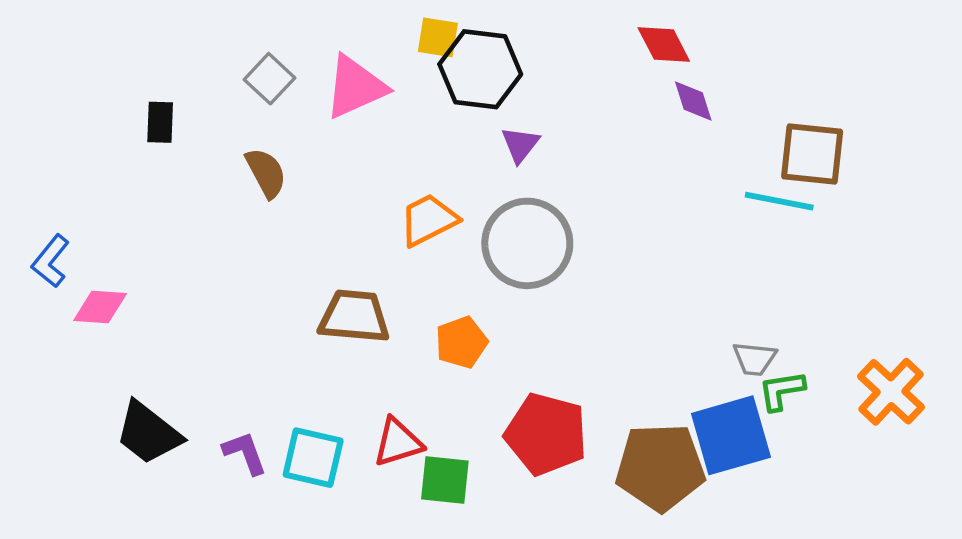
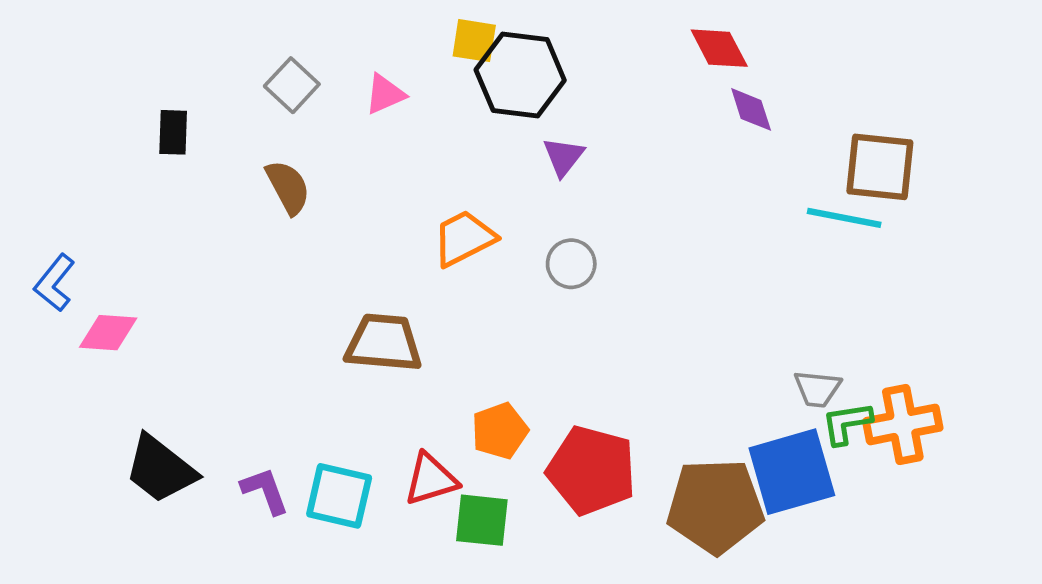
pink triangle: (355, 87) -> (385, 94), size x0.6
gray circle: (527, 243) -> (571, 264), size x0.5
orange pentagon: (461, 342) -> (500, 431), moved
orange cross: (891, 392) -> (903, 424), moved, turned 36

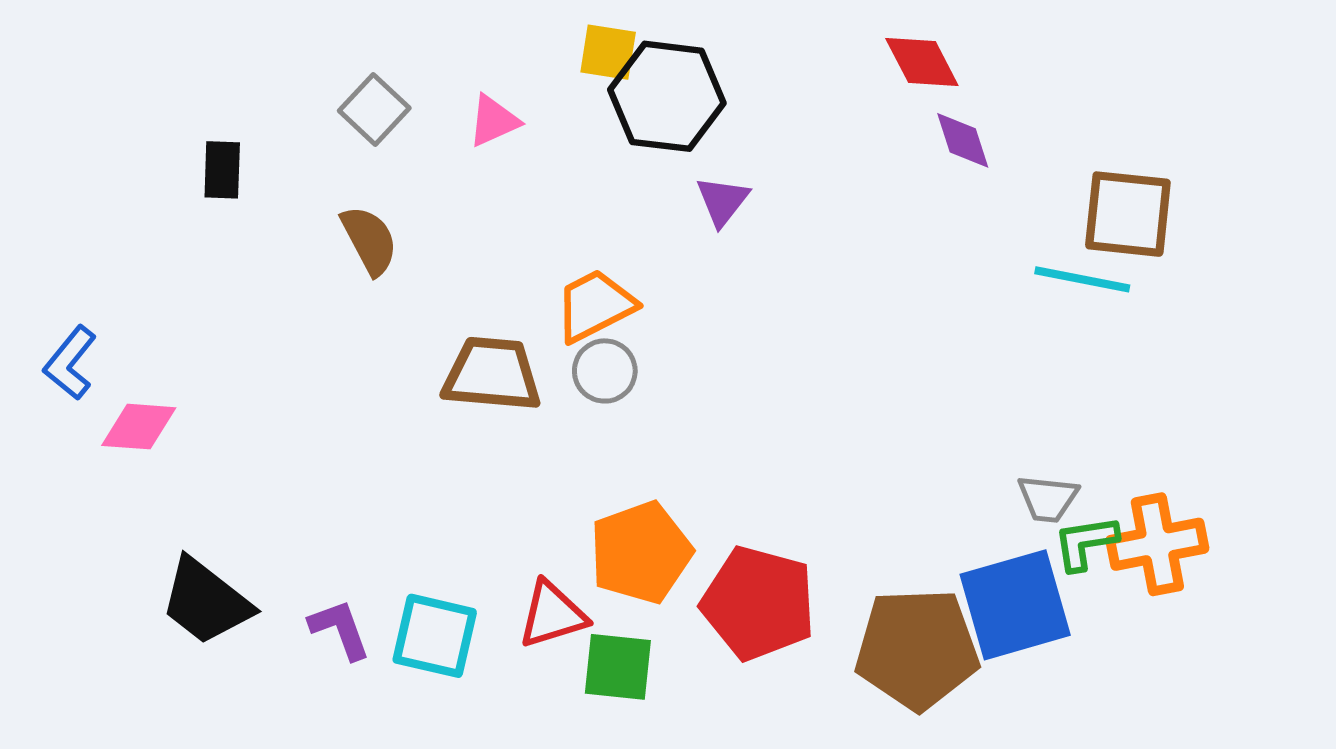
gray circle: (571, 264) -> (605, 371), moved
brown trapezoid: (384, 343) -> (492, 374), moved
orange pentagon: (500, 431) -> (641, 552), size x1.4

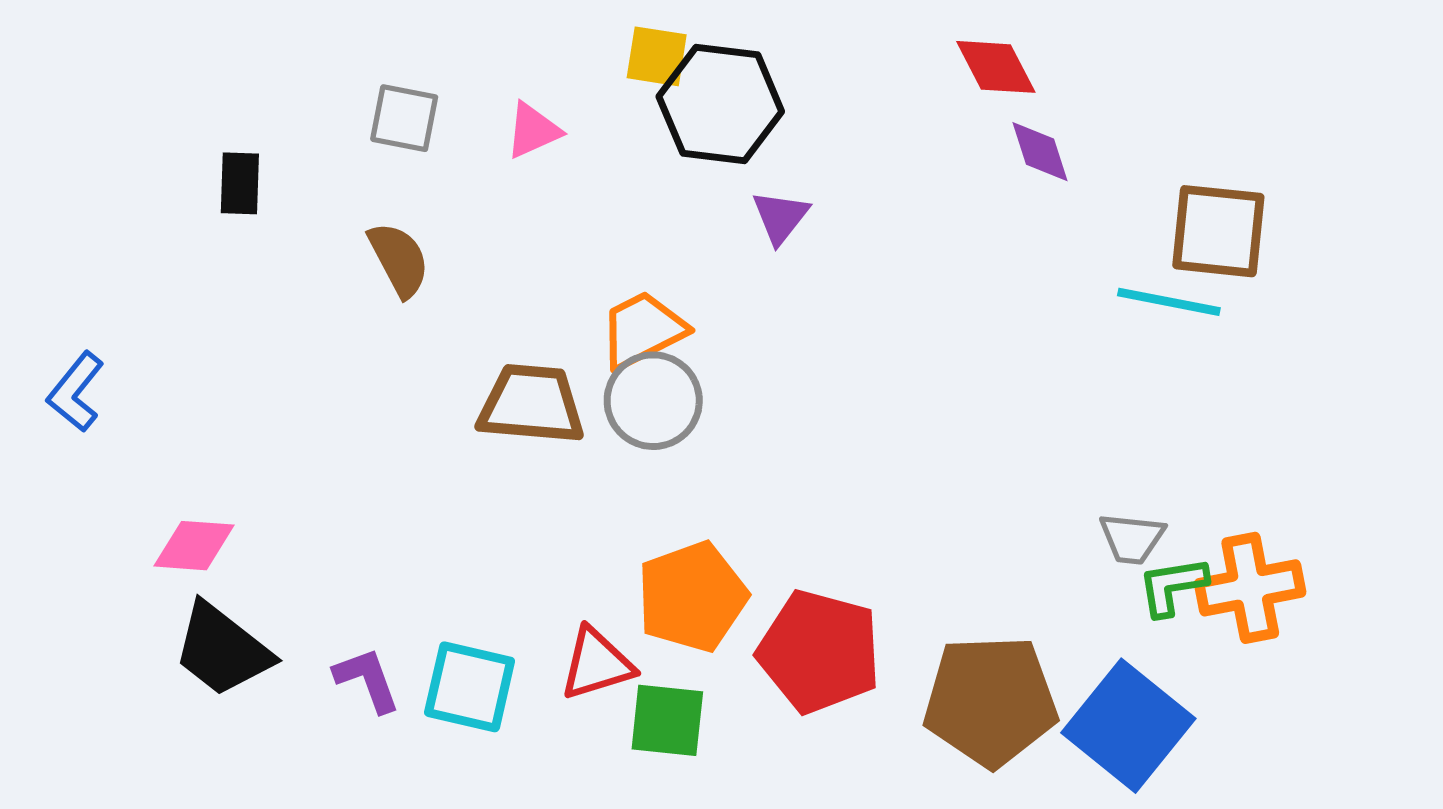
gray square: (374, 109) -> (404, 118), turned -32
gray circle: (605, 371) -> (653, 401), size x1.4
pink diamond: (139, 427) -> (194, 546), moved
blue square: (1015, 605) -> (1128, 726), moved, turned -35

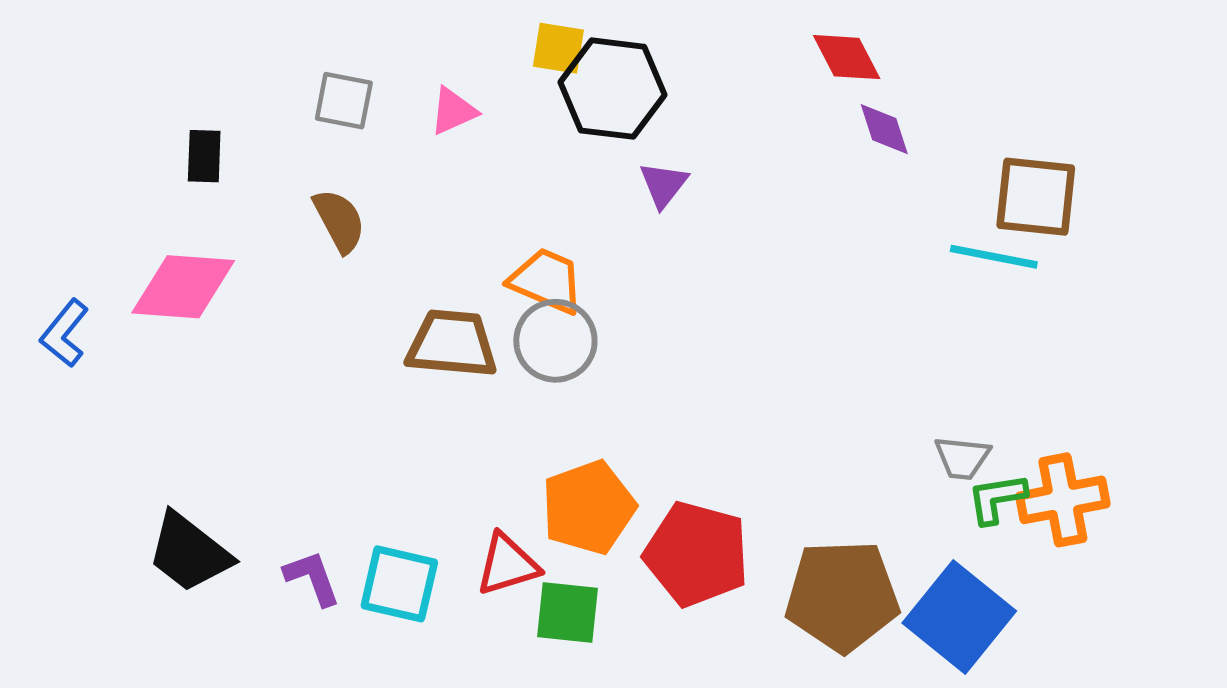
orange trapezoid: (643, 330) -> (546, 281), turned 50
pink diamond: (194, 546) -> (183, 287), moved, size x1.5

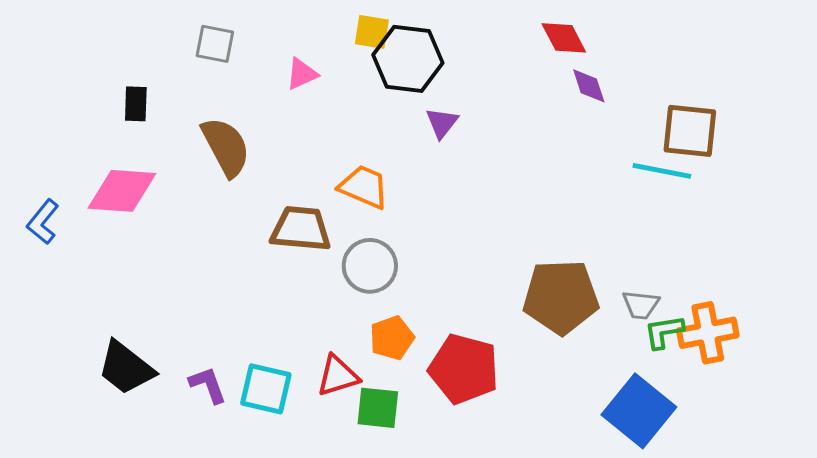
gray square: (344, 101) -> (215, 44), moved
brown semicircle: (339, 221) -> (226, 147), size x1.4
gray circle: (555, 341) -> (370, 266), moved
orange pentagon: (588, 507) -> (392, 338), size x0.7
brown pentagon: (842, 596) -> (561, 297), moved

